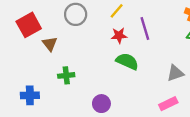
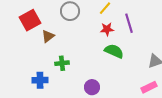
brown triangle: (50, 44) -> (48, 36), turned 32
blue cross: (30, 95) -> (40, 80), moved

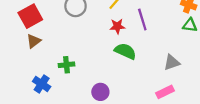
brown triangle: (48, 36) -> (34, 41), moved
blue cross: (40, 80) -> (42, 84), turned 35

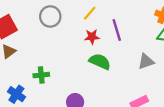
gray triangle: (172, 62) -> (146, 62), moved

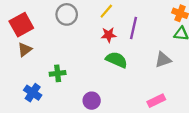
purple line: (117, 30) -> (134, 28), turned 30

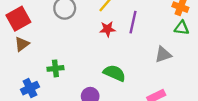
green semicircle: (117, 60) -> (114, 73), moved
blue cross: (33, 93) -> (30, 88), turned 30

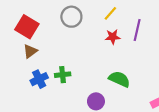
red square: (18, 19) -> (27, 27), turned -30
blue cross: (30, 88) -> (39, 79), moved

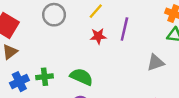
green semicircle: (119, 79) -> (81, 77), moved

